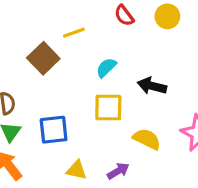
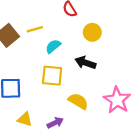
yellow circle: (167, 16) -> (92, 32), moved
yellow line: (74, 33) -> (35, 29), moved

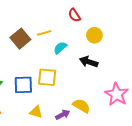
yellow square: (52, 76) -> (47, 77), moved
yellow semicircle: (78, 101) -> (81, 106), moved

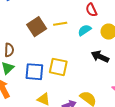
cyan semicircle: (60, 48) -> (85, 30), moved

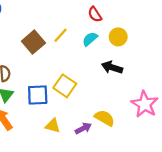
yellow line: (60, 24) -> (61, 35), turned -32
yellow square: (58, 67) -> (65, 86), turned 30

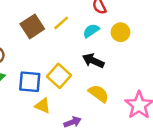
black arrow: (112, 67) -> (93, 61), moved
yellow semicircle: (105, 118) -> (99, 94), moved
yellow triangle: (53, 126) -> (43, 106), moved

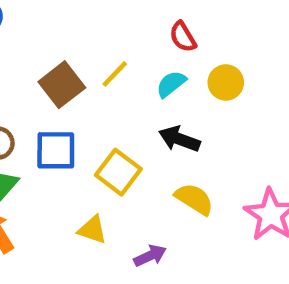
blue square: (30, 82) -> (56, 150), moved

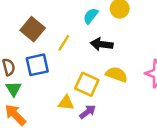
yellow line: (115, 74) -> (64, 43), moved
yellow square: (118, 172) -> (87, 84), moved
purple arrow: (150, 256) -> (88, 112), moved

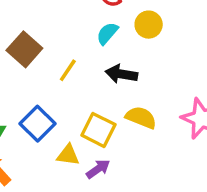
blue square: (37, 65) -> (38, 124), moved, turned -35

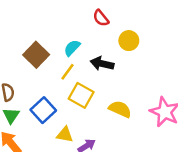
cyan semicircle: (107, 33) -> (72, 48), moved
black arrow: (121, 74) -> (102, 64), moved
yellow square: (98, 130) -> (81, 95), moved

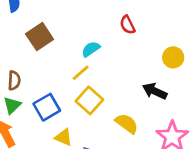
yellow circle: (129, 41) -> (173, 57), moved
brown square: (36, 55) -> (40, 37), moved
black arrow: (102, 64) -> (155, 91), moved

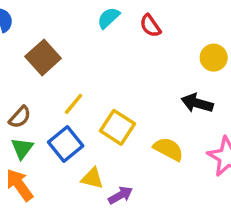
cyan semicircle: (91, 49) -> (108, 18), moved
yellow line: (81, 73) -> (74, 104), moved
brown semicircle: (14, 80) -> (20, 117), turned 48

